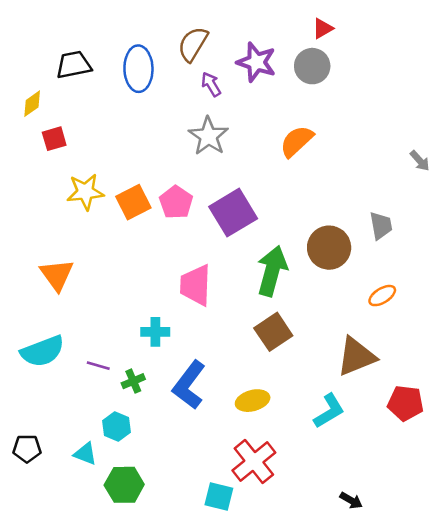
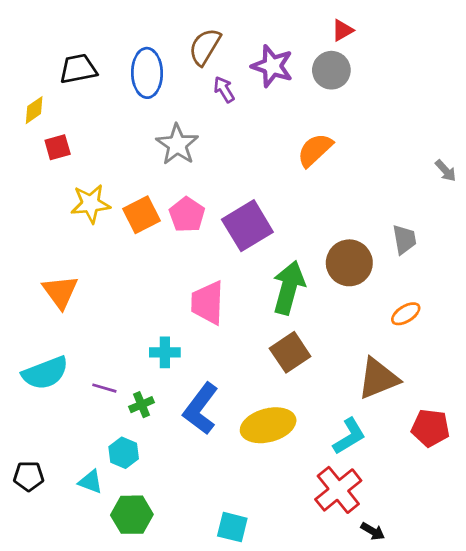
gray star: (208, 136) -> (177, 144), moved
yellow ellipse: (253, 401) -> (268, 425), size x1.5
red cross: (254, 461) -> (338, 490), moved

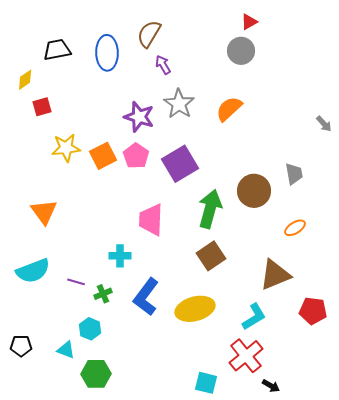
purple star: (272, 66) -> (139, 117), moved
gray star: (177, 144) -> (179, 104), moved
cyan square: (232, 527) -> (206, 383), moved

